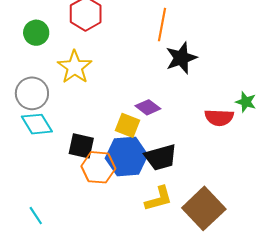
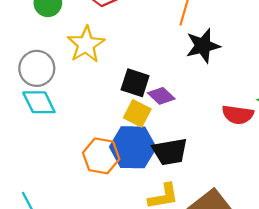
black square: (81, 146) -> (135, 83), moved

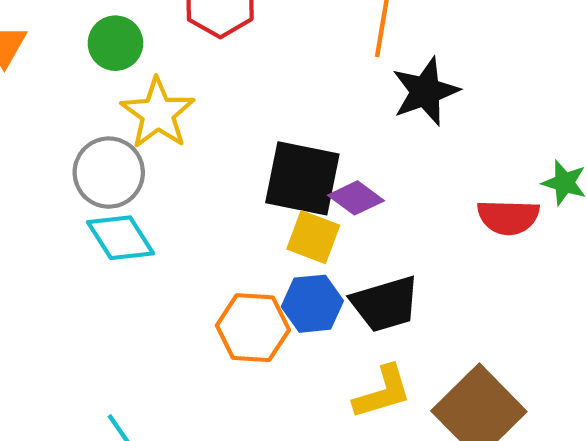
yellow star: (86, 44) -> (158, 113), moved
black square: (135, 83) -> (302, 178), size x1.4
blue hexagon: (133, 147) -> (312, 304), size x0.7

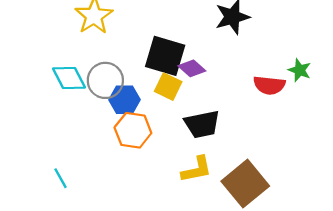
gray circle: (109, 173) -> (105, 80), moved
blue hexagon: (312, 304) -> (125, 100), moved

